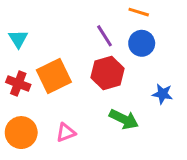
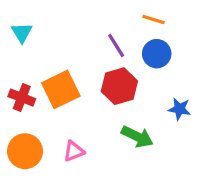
cyan triangle: (18, 39) -> (22, 33), moved

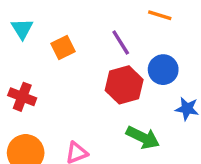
blue circle: (157, 54) -> (163, 70), moved
orange square: (61, 89) -> (63, 48), moved, size x0.6

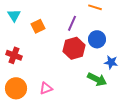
purple line: (121, 42) -> (72, 23), turned 56
green arrow: (143, 138) -> (97, 79), moved

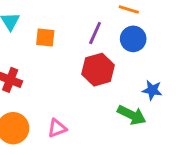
orange square: (38, 26) -> (45, 37), turned 32
blue circle: (97, 39) -> (133, 39), moved

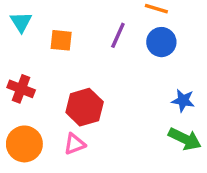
red hexagon: (98, 70) -> (85, 107), moved
green arrow: (132, 115) -> (185, 139), moved

